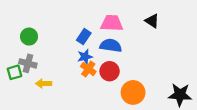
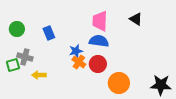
pink trapezoid: (112, 23) -> (100, 21), turned -90
green circle: (29, 37) -> (17, 29), moved
blue rectangle: (84, 37) -> (49, 33), moved, turned -56

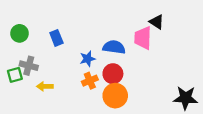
pink trapezoid: (100, 21) -> (143, 38), moved
orange cross: (79, 62) -> (90, 81), moved, turned 32
orange circle: (119, 83) -> (115, 96), moved

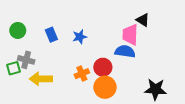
blue semicircle: (114, 47) -> (125, 51), moved
blue star: (88, 59) -> (80, 37), moved
yellow arrow: (45, 86) -> (41, 79), size x1.5
black star: (186, 98) -> (155, 89), moved

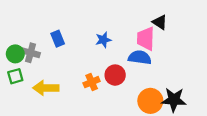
green circle: (18, 30) -> (15, 54), moved
blue star: (80, 37) -> (103, 40), moved
gray cross: (26, 60) -> (31, 53), moved
orange circle: (105, 87) -> (150, 101), moved

